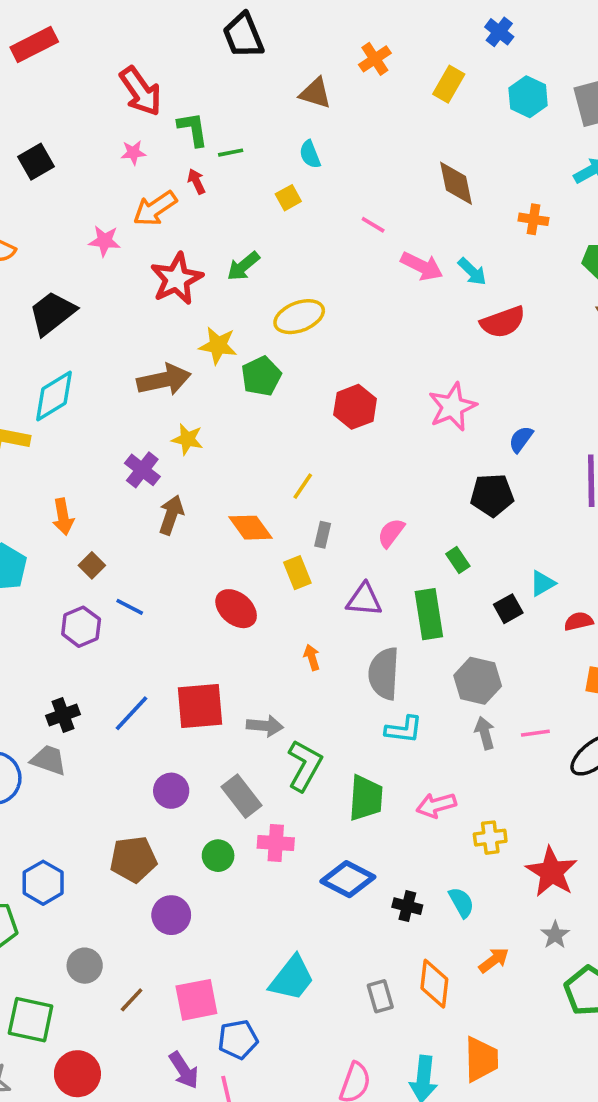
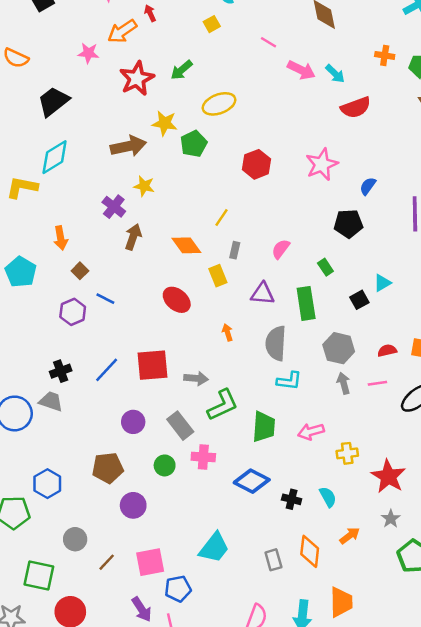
orange cross: (534, 219) -> (385, 55), moved
red semicircle: (579, 621) -> (387, 351), moved
green L-shape: (305, 765) -> (223, 405), turned 36

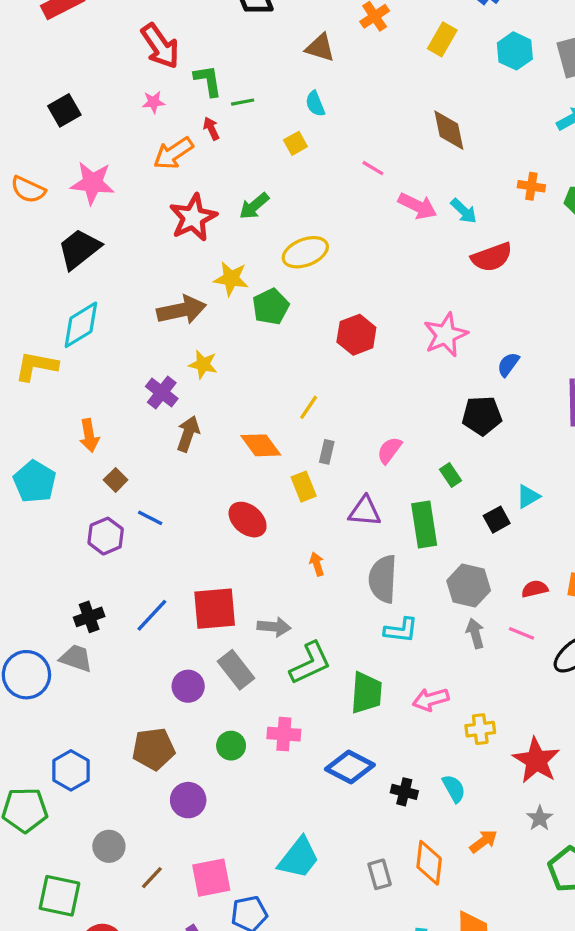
pink star: (88, 53) -> (92, 183), moved, size x1.5
pink line: (377, 383) -> (521, 633), turned 30
gray rectangle: (180, 426) -> (236, 670), moved

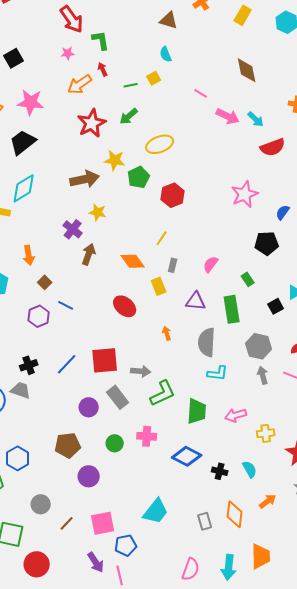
green line: (243, 102) -> (131, 85), moved
red hexagon: (356, 335) -> (173, 195), moved

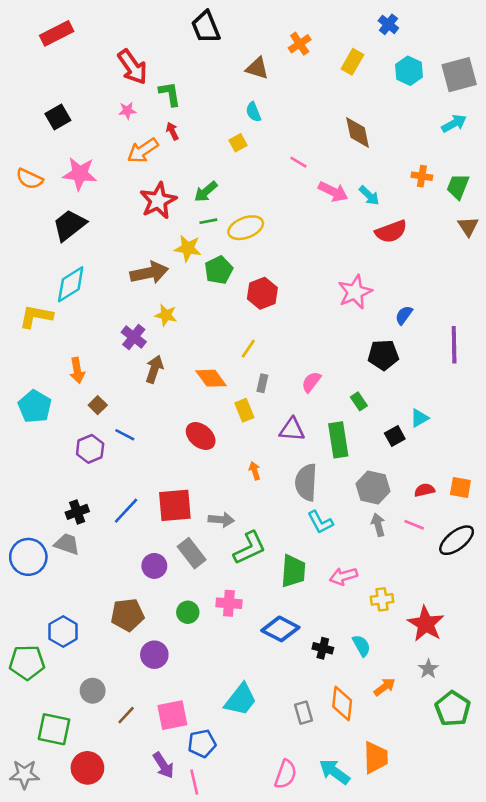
green line: (131, 85) -> (208, 221), moved
cyan L-shape: (218, 373) -> (320, 522), turned 55
cyan arrow: (229, 567) -> (334, 772), turned 120

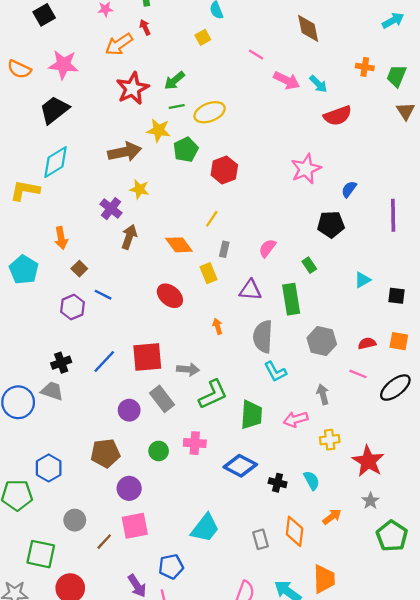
black square: (395, 436) -> (396, 296), moved, turned 36
gray arrow: (378, 525) -> (323, 394), moved
pink square: (172, 715) -> (135, 526), moved

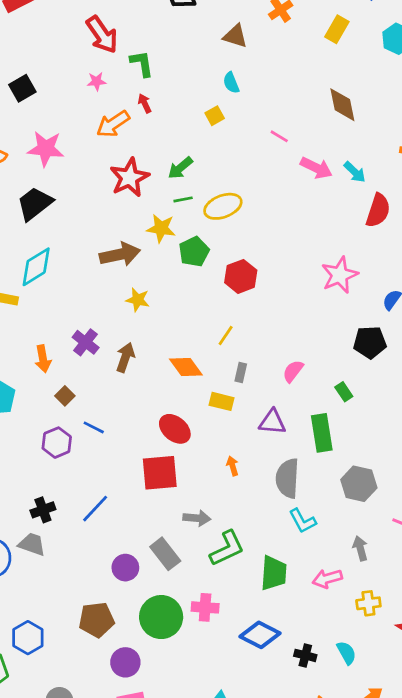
red semicircle: (338, 116) -> (378, 210), turned -52
purple cross: (111, 209) -> (86, 342), moved
yellow rectangle: (208, 273) -> (222, 401), turned -54
red square: (147, 357) -> (160, 473), moved
green circle: (159, 451) -> (161, 617), size x1.8

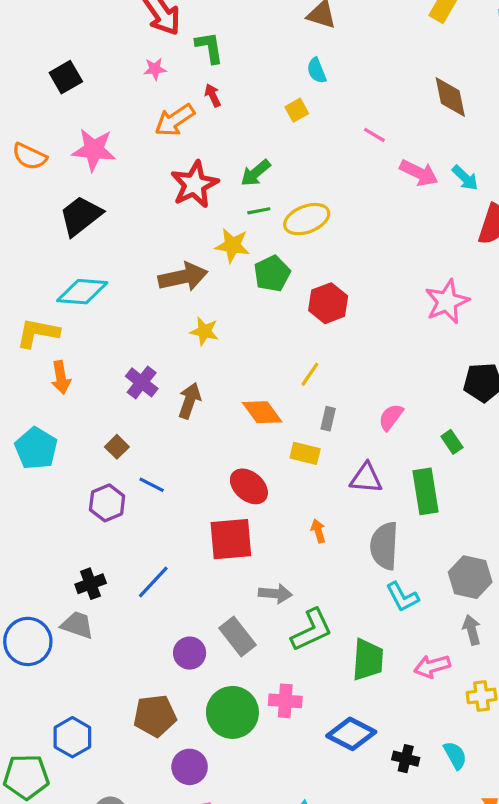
cyan diamond: (36, 267) -> (82, 292), turned 36
orange arrow: (43, 359) -> (61, 377), moved
gray hexagon: (359, 484) -> (470, 577), moved

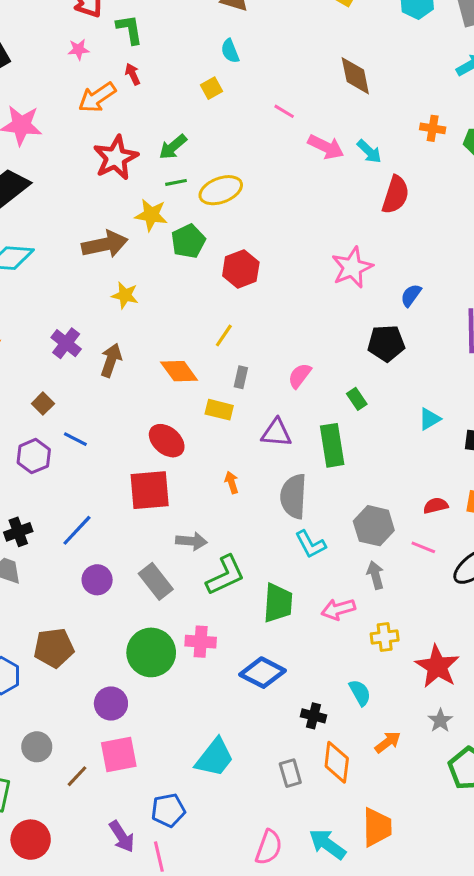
purple circle: (190, 653) -> (97, 580), moved
brown pentagon: (155, 716) -> (54, 648), moved
black cross: (406, 759) -> (314, 716), moved

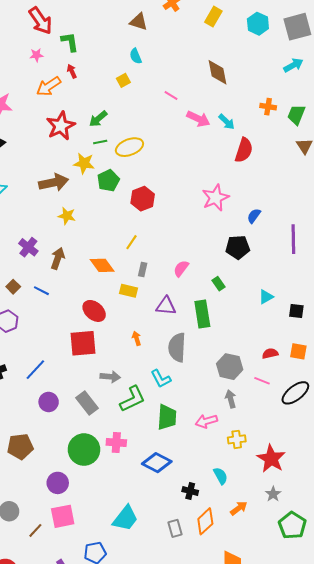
blue line: (75, 439) -> (41, 291), moved
cyan L-shape: (310, 544) -> (161, 379), moved
orange diamond: (337, 762) -> (205, 521), turned 40

